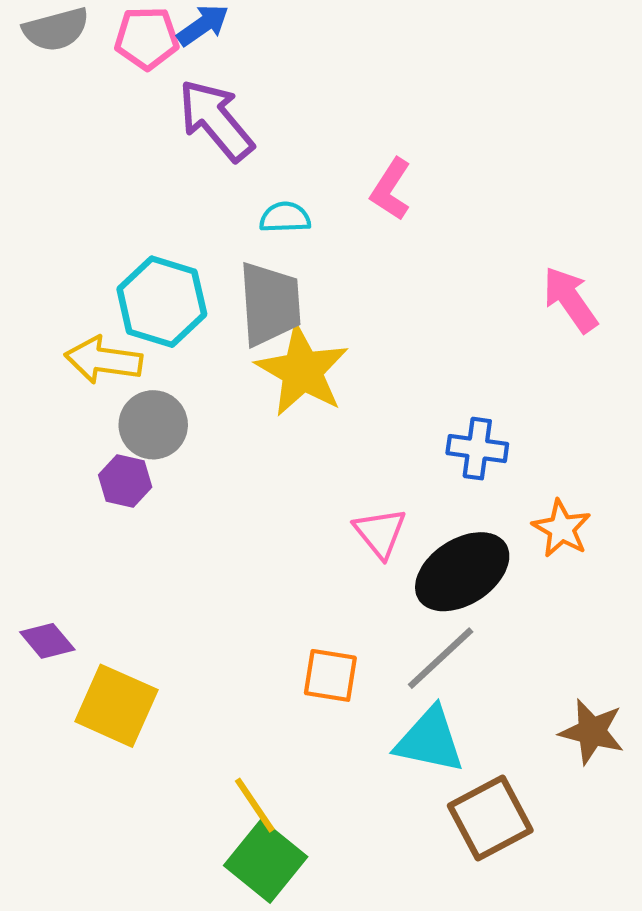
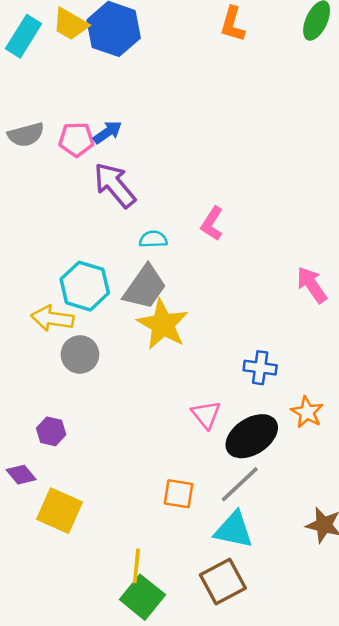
gray trapezoid: (270, 304) -> (145, 287), turned 39
purple hexagon: (125, 481) -> (51, 431), moved
yellow line: (255, 805) -> (136, 566), turned 40
brown square: (490, 818) -> (223, 582), moved

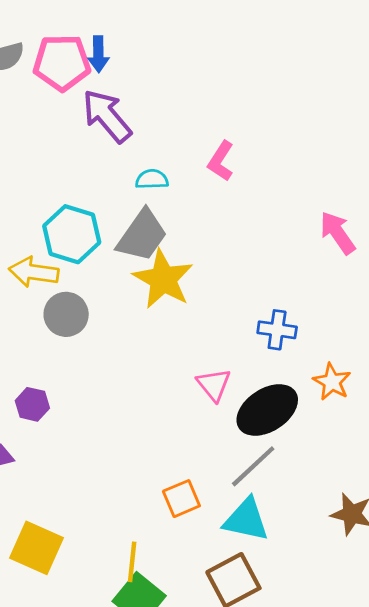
blue arrow: (108, 132) -> (98, 54), turned 124
pink pentagon: (76, 139) -> (62, 63), size x1.4
orange square: (178, 494) -> (181, 499), moved, turned -32
yellow square: (60, 511) -> (37, 548), moved

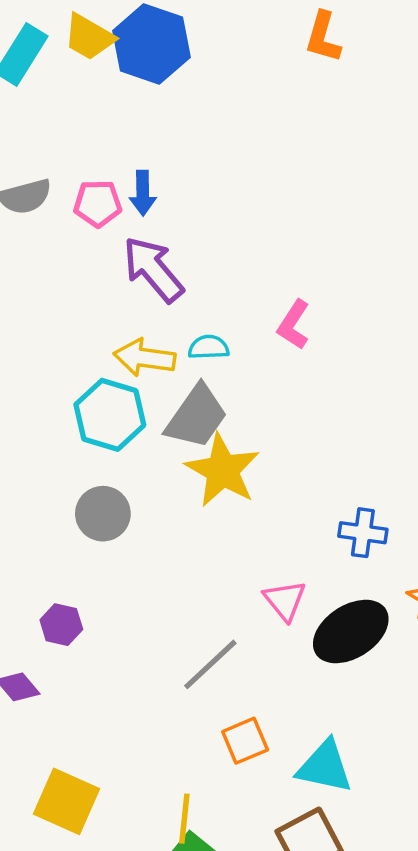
pink pentagon: (62, 63) -> (98, 203), size x0.7
yellow arrow: (34, 272) -> (144, 358), moved
gray line: (253, 466) -> (210, 664), moved

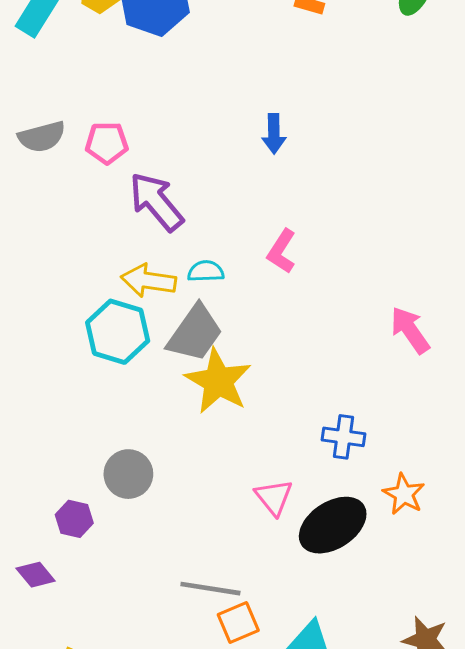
blue arrow: (143, 193) -> (274, 134), moved
gray circle: (103, 514) -> (128, 474), moved
gray line: (210, 664) -> (210, 589), moved, turned 52

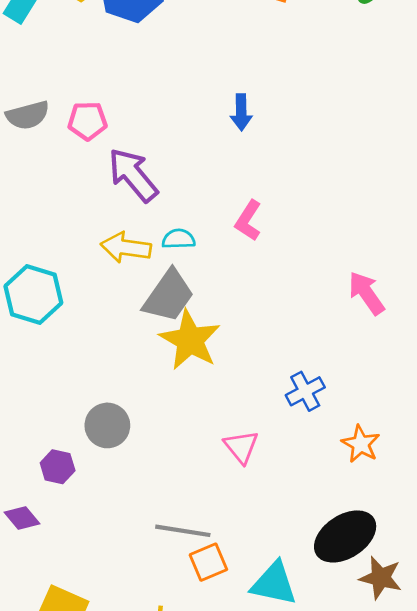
cyan hexagon: (118, 332) -> (33, 295), moved
blue cross: (343, 437) -> (305, 391), turned -36
black ellipse: (333, 525) -> (345, 536), moved

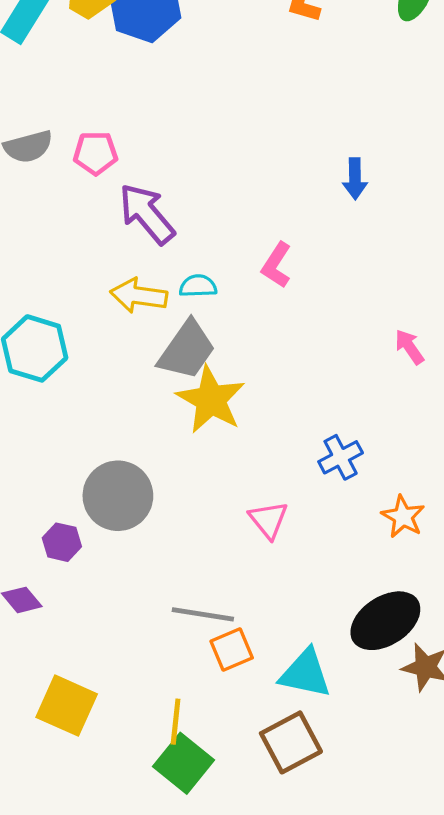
blue arrow: (241, 112) -> (355, 179), moved
pink arrow: (366, 293) -> (409, 347), size x0.7
gray circle: (107, 425) -> (118, 496), size x1.4

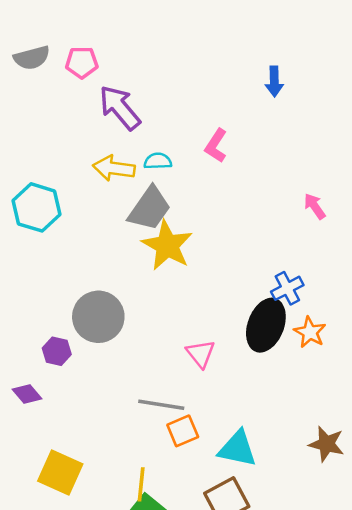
blue cross: (341, 457) -> (287, 288), moved
pink triangle: (268, 520) -> (201, 354), moved
black ellipse: (385, 621) -> (266, 325), moved, turned -36

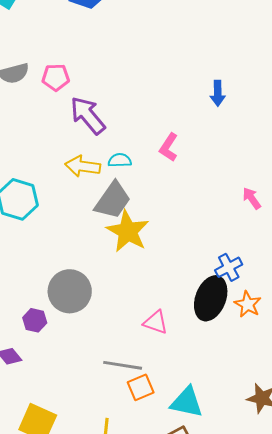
pink triangle: (201, 354) -> (156, 322), turned -32

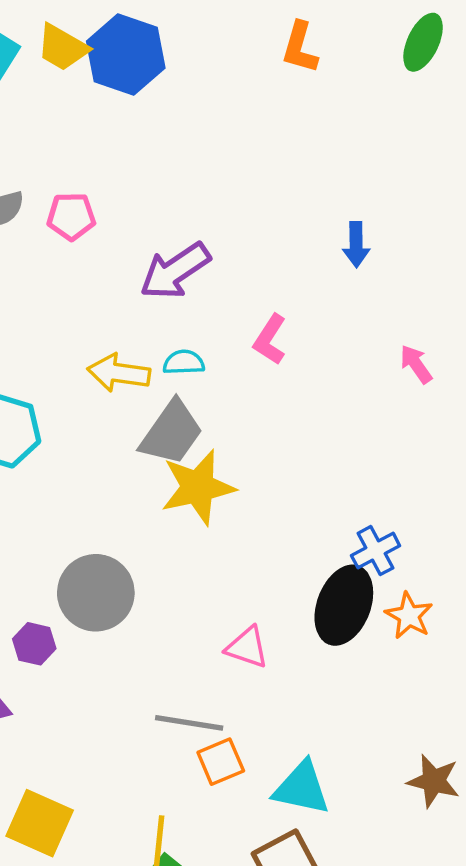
purple arrow: (88, 115) -> (175, 271), moved, turned -84
pink arrow: (252, 198) -> (416, 364), moved
yellow star: (128, 231) -> (198, 487), turned 30

